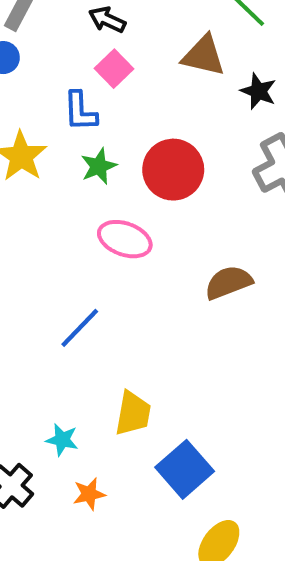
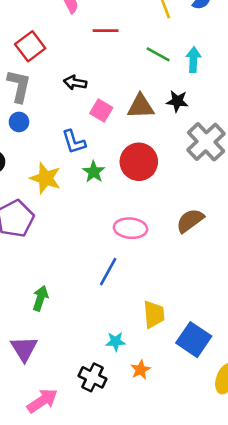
brown triangle: (204, 56) -> (141, 106), moved
pink square: (114, 69) -> (101, 111), moved
pink ellipse: (125, 239) -> (130, 228), moved

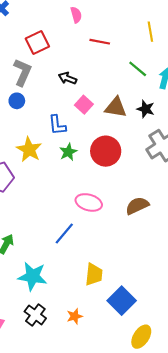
cyan star: (116, 341) -> (33, 276), moved, size x1.8

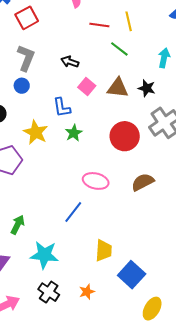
yellow line: (150, 32) -> (129, 21), moved
red square: (37, 42) -> (27, 18), moved
green line: (138, 69) -> (119, 49), moved
red circle: (106, 151) -> (125, 136), moved

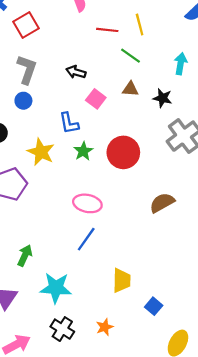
brown triangle: (118, 88) -> (130, 89), moved, size x0.7
red circle: (125, 136) -> (123, 152), moved
pink ellipse: (96, 181) -> (87, 203), moved
blue square: (132, 275) -> (154, 306), size x0.6

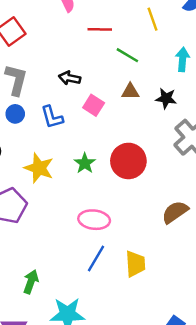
yellow line: (140, 25) -> (153, 19), moved
blue L-shape: (69, 123) -> (52, 117), moved
yellow trapezoid: (122, 280) -> (135, 264), moved

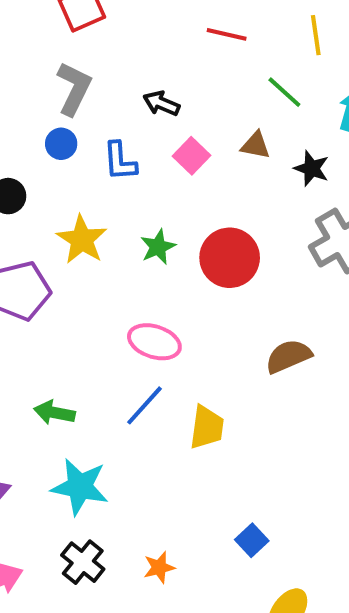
green line: (127, 55) -> (284, 92), moved
green arrow: (31, 282) -> (54, 413), moved, turned -110

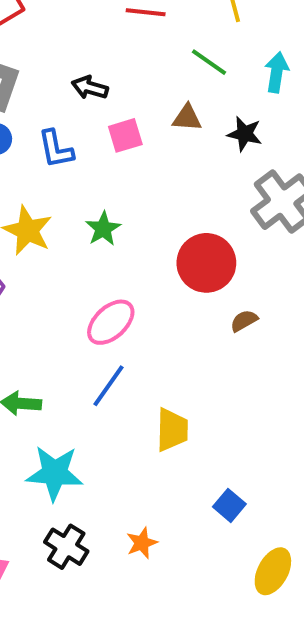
pink square: (191, 156) -> (125, 135), turned 36
red circle: (230, 258) -> (206, 263), moved
pink ellipse: (154, 342) -> (111, 322), turned -54
brown semicircle: (288, 356) -> (244, 321), size x0.6
yellow trapezoid: (207, 427) -> (172, 430), moved

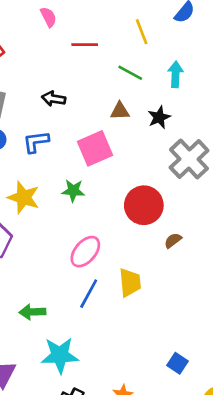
black star: (245, 134) -> (159, 117), turned -30
pink square: (125, 135) -> (95, 148), moved, size x1.5
blue L-shape: (56, 149) -> (36, 142), turned 100
green star: (103, 229) -> (73, 191), turned -30
yellow trapezoid: (172, 430) -> (130, 282), moved

